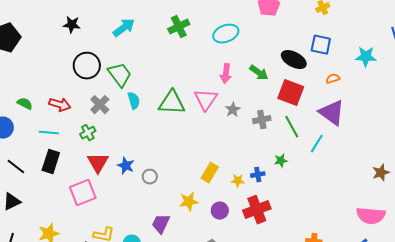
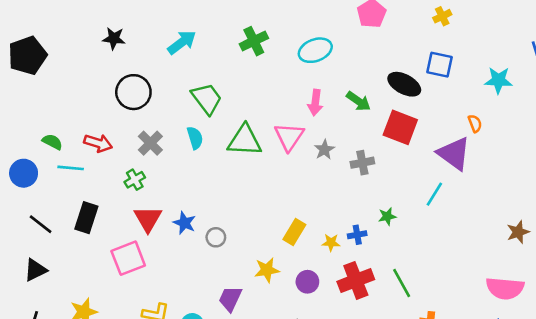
green trapezoid: (120, 75) -> (207, 99), moved
orange semicircle: (333, 79) -> (475, 123), moved, turned 88
green line: (292, 127) -> (402, 283), moved
cyan line: (49, 133) -> (71, 168), moved

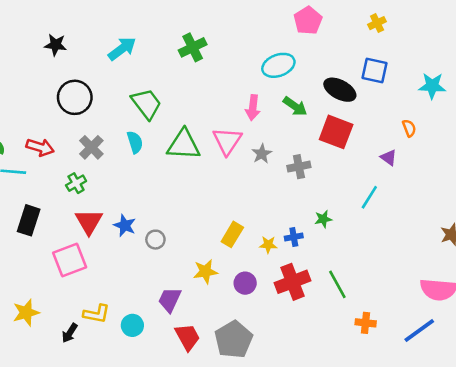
cyan ellipse: (315, 50) -> (278, 65), moved
purple triangle: (454, 154) -> (389, 158), size x0.5

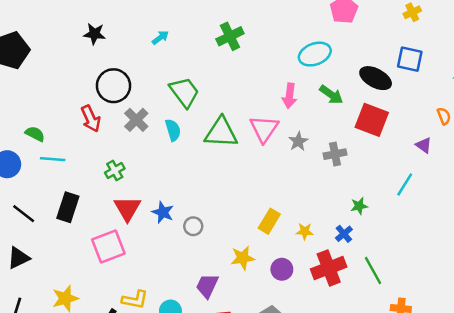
cyan arrow: (122, 49) -> (160, 38), size x0.6
red arrow: (40, 147) -> (91, 119), moved, turned 48
gray cross: (91, 147) -> (136, 120), moved
blue cross: (294, 237) -> (344, 234), moved, turned -30

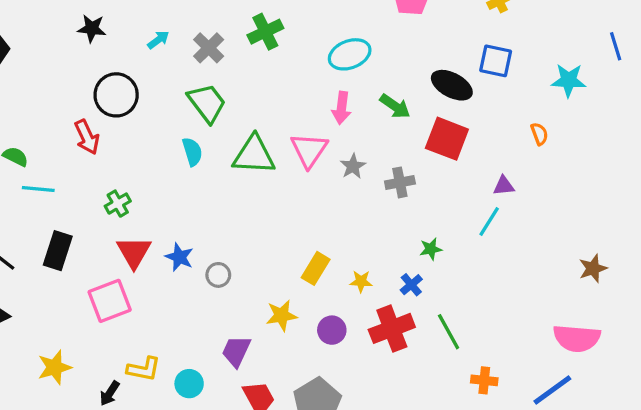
cyan arrow: (160, 38) -> (158, 40), moved
cyan ellipse: (315, 54) -> (350, 54), moved
gray cross: (136, 120) -> (209, 48), moved
purple triangle: (424, 145) -> (504, 186), moved, turned -42

